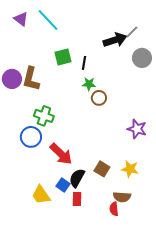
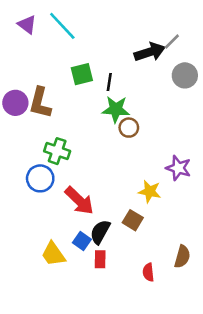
green star: (89, 84) -> (116, 109), size x1.5
yellow star: (130, 169) -> (150, 191), moved
brown semicircle: (122, 197) -> (182, 257), moved, turned -78

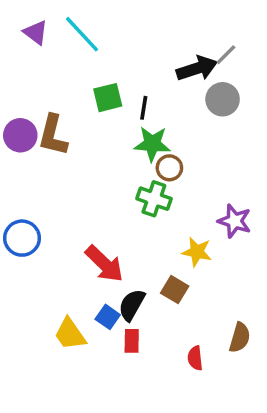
gray circle: (185, 75) -> (223, 99), moved
green cross: (57, 151) -> (154, 199), moved
blue circle: (40, 178) -> (22, 238), moved

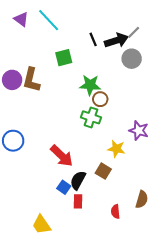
black line: (144, 108) -> (93, 39), moved, turned -32
yellow trapezoid: (70, 334) -> (41, 225), moved

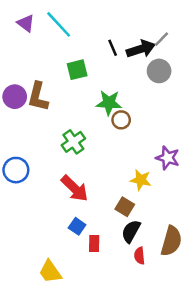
green cross: (91, 117) -> (73, 142), moved, turned 36
black semicircle: (78, 180) -> (131, 231), moved
brown semicircle: (142, 199) -> (171, 241), size x1.4

